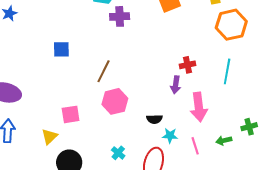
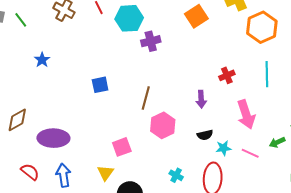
purple arrow: (176, 85) -> (201, 99), moved
pink line: (195, 146) -> (250, 153), turned -36

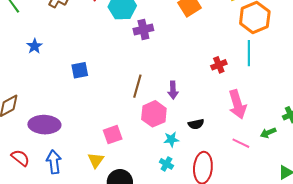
cyan line: (267, 74) -> (249, 53), moved
blue square: (100, 85) -> (80, 70), moved
purple arrow: (201, 99) -> (173, 90), moved
cyan star: (223, 148) -> (171, 139), moved

